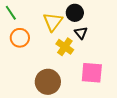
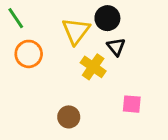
pink square: (92, 73) -> (132, 104), size x0.6
brown circle: (48, 82) -> (69, 117), size x0.6

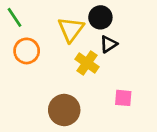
black triangle: (116, 47) -> (108, 44), turned 36
brown circle: (69, 117) -> (64, 110), size x1.5

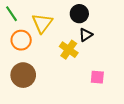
yellow triangle: (71, 29) -> (42, 23), moved
brown circle: (64, 110) -> (23, 75), moved

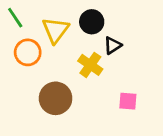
black circle: (79, 14) -> (92, 22), moved
brown circle: (23, 75) -> (56, 98), moved

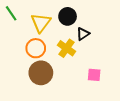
orange circle: (28, 52) -> (36, 48), moved

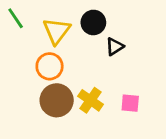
yellow cross: (67, 48) -> (91, 100), moved

